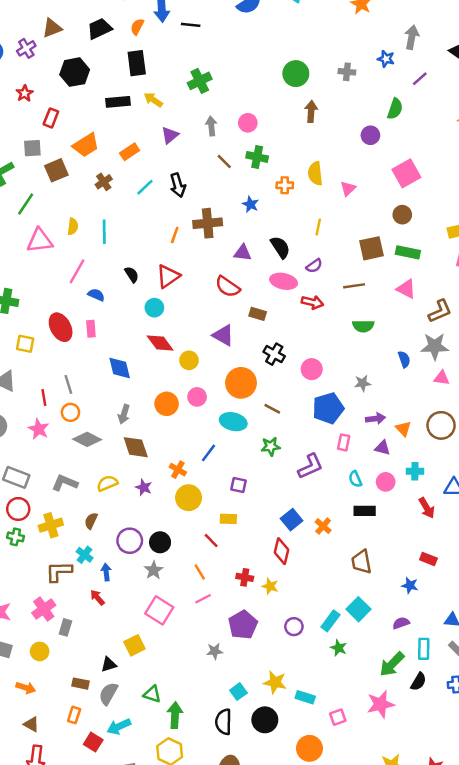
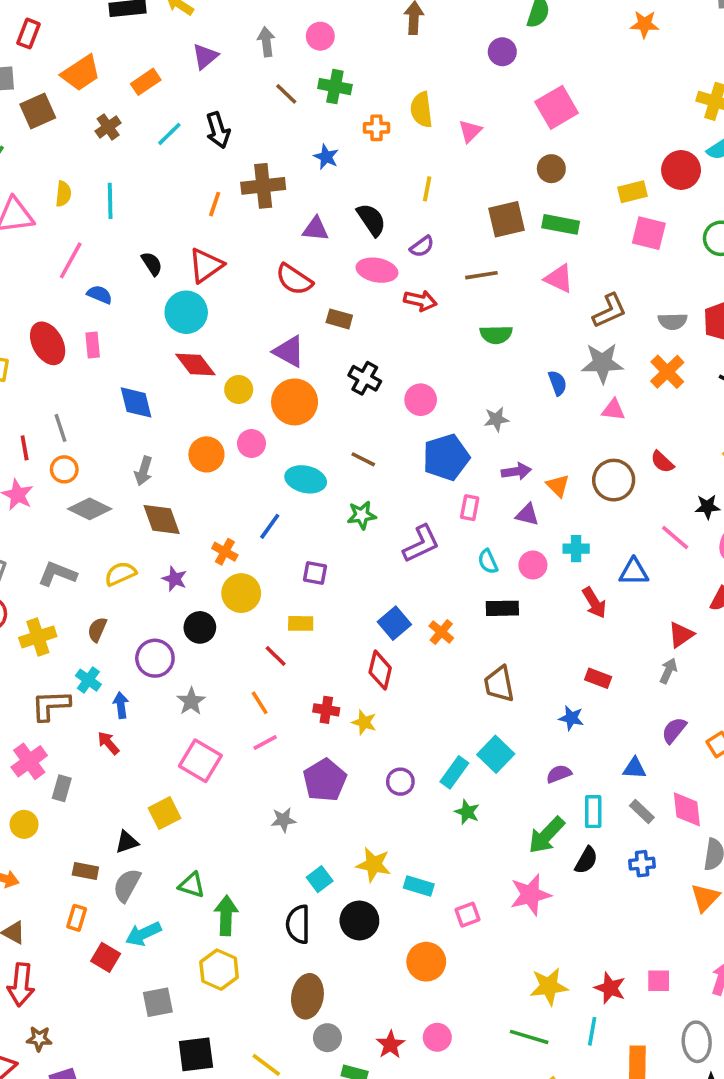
cyan circle: (154, 308) -> (186, 312), size x1.5
orange circle: (241, 383) -> (295, 402), moved
black circle: (160, 542) -> (200, 627), moved

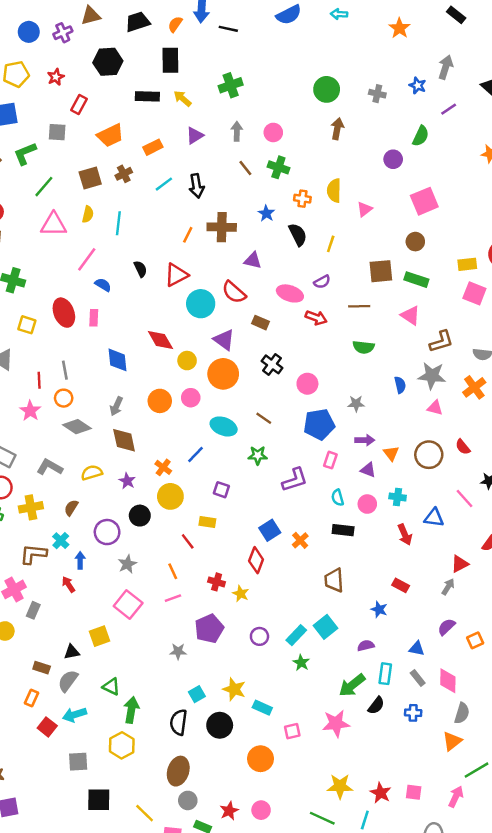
brown square: (38, 111) -> (90, 178), moved
black semicircle: (371, 220) -> (298, 235), moved
cyan circle: (186, 312) -> (201, 304), moved

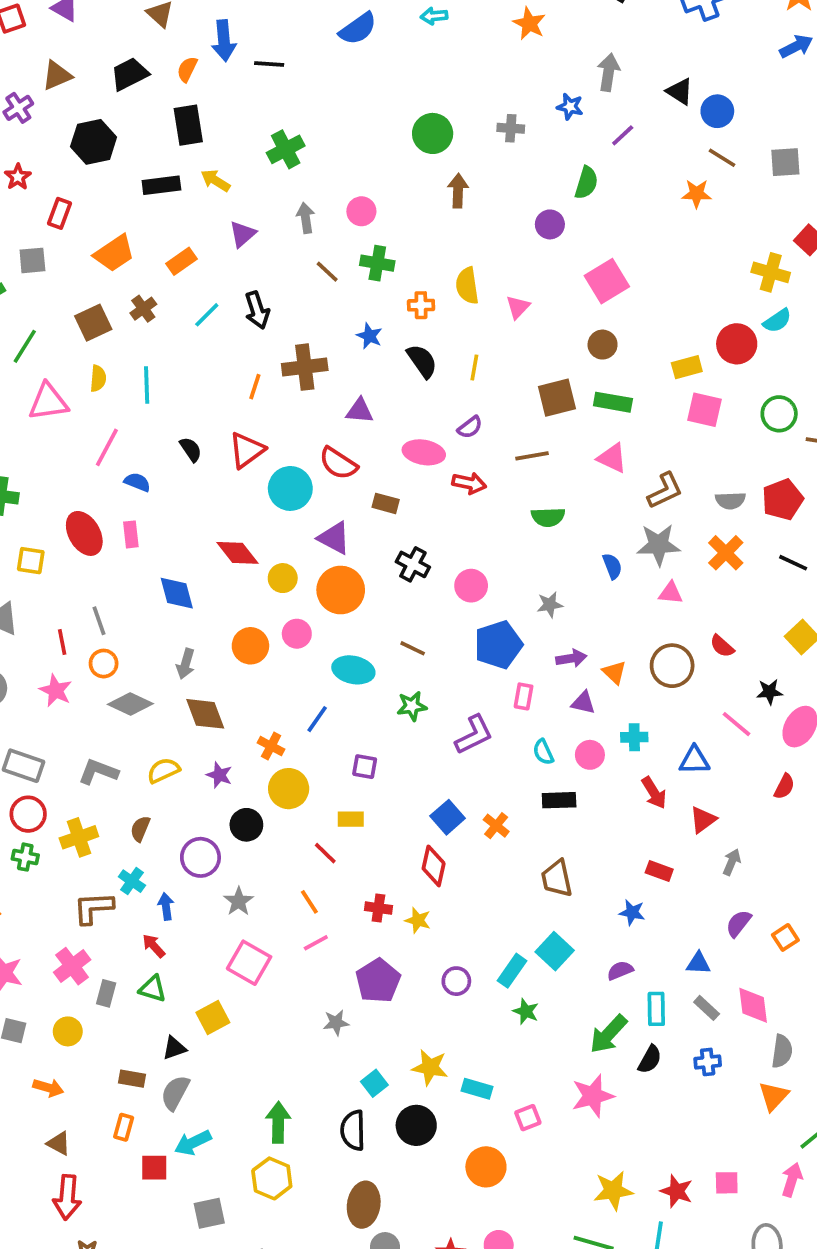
red triangle: (460, 564) -> (703, 820), moved
green triangle: (111, 687) -> (153, 989), moved
red square: (47, 727) -> (154, 1168), turned -30

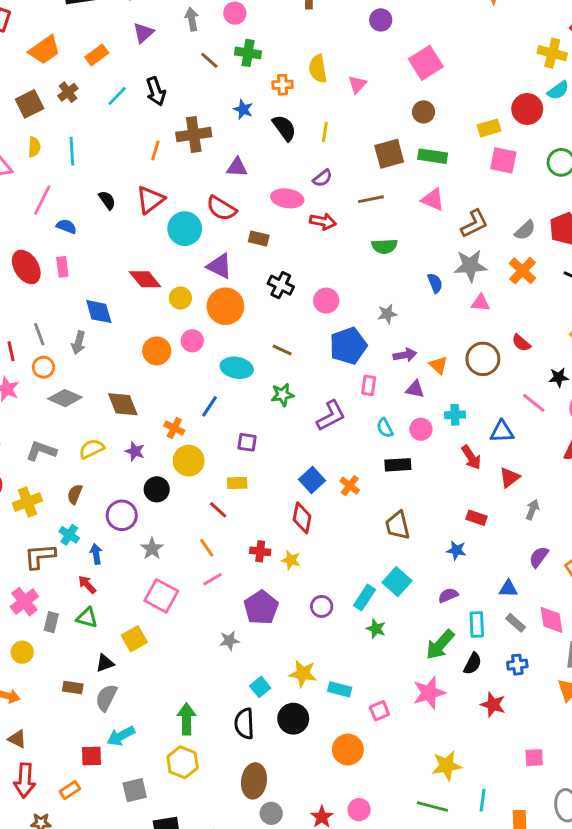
gray semicircle: (730, 501) -> (525, 230), turned -40
gray arrow: (186, 664) -> (78, 343), moved
orange rectangle: (124, 1127) -> (70, 790), moved, turned 42
red star: (677, 1191) -> (493, 705), moved

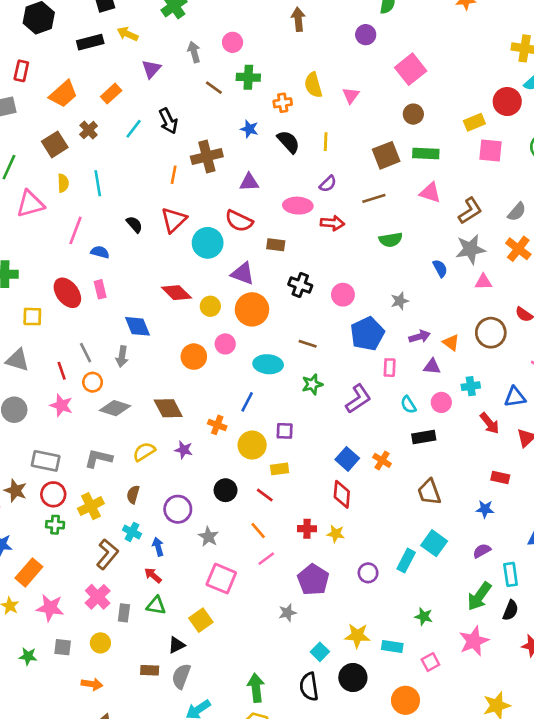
yellow circle: (189, 461) -> (252, 445), moved
black circle: (157, 489) -> (226, 490), moved
brown L-shape: (40, 556) -> (107, 554), turned 140
green star: (376, 629) -> (424, 617), moved

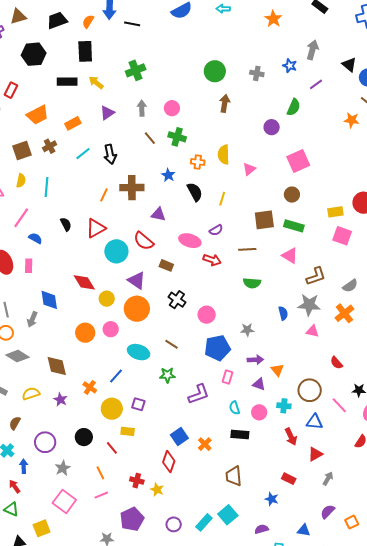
brown circle: (491, 333) -> (310, 390), moved

